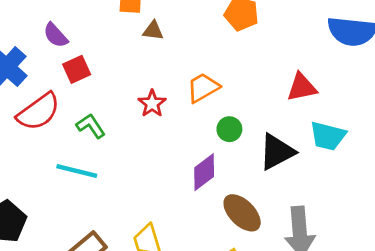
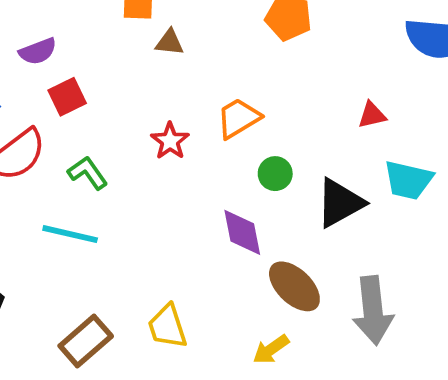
purple semicircle: (56, 35) -> (38, 51), turned -68
red triangle: (302, 87) -> (372, 115), size x0.7
purple diamond: (204, 172) -> (242, 232), turned -63

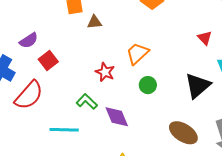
red triangle: (372, 115) -> (205, 38), turned -49
green L-shape: (88, 173) -> (87, 102), moved
green circle: (275, 174) -> (148, 85), moved
purple diamond: (242, 232) -> (117, 117), moved

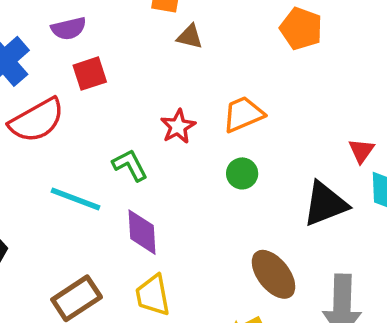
red triangle: (205, 38) -> (361, 151), moved
purple diamond: (117, 117) -> (142, 232), moved

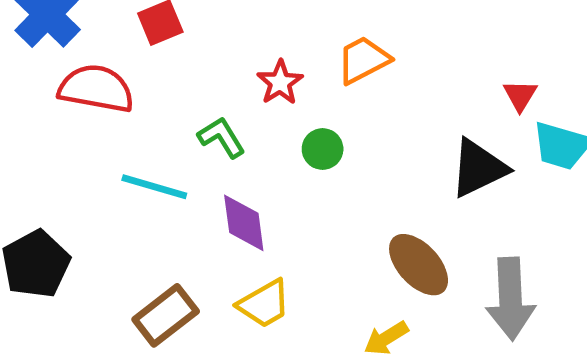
red semicircle: (37, 120) -> (96, 89), turned -136
green circle: (242, 173) -> (323, 149), moved
yellow trapezoid: (153, 295) -> (264, 304), turned -105

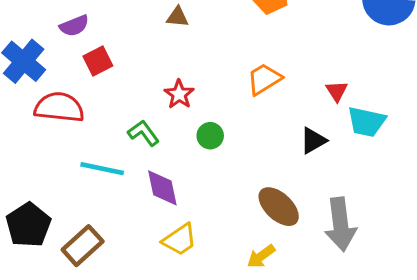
orange trapezoid: (363, 60) -> (264, 79), moved
black triangle: (479, 168) -> (313, 141), size x0.7
brown rectangle: (166, 315) -> (83, 246), moved

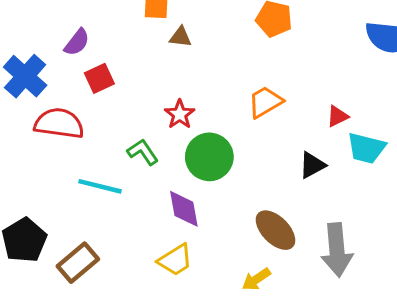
purple semicircle: (74, 26) -> (77, 42), turned -32
red triangle: (337, 91) -> (337, 116), turned 35
green circle: (210, 136) -> (209, 157), size x1.8
purple diamond: (162, 188) -> (184, 209), moved

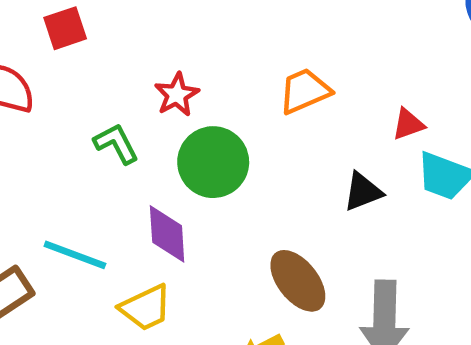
cyan line: (100, 186) -> (75, 255), moved

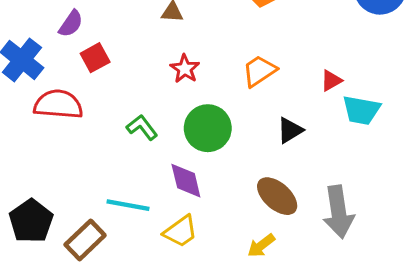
red star: (177, 95) -> (185, 69), moved
black triangle: (363, 192) -> (290, 130), moved

